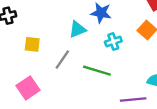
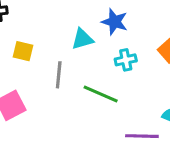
gray line: (62, 60) -> (59, 75), turned -36

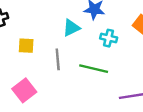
cyan cross: (126, 60) -> (109, 38), turned 35

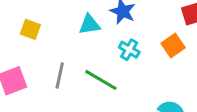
gray line: (58, 59) -> (60, 75), moved

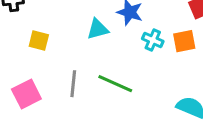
orange square: (173, 46) -> (184, 41), turned 30
cyan cross: (129, 50) -> (153, 40), moved

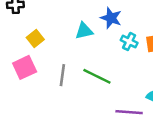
yellow square: (39, 41) -> (35, 38), turned 35
pink square: (26, 94) -> (25, 67), moved

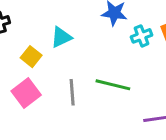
cyan triangle: (84, 31) -> (61, 37), moved
cyan cross: (129, 42) -> (142, 36), turned -35

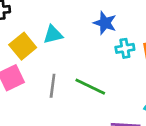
yellow square: (31, 57) -> (23, 46), size x1.4

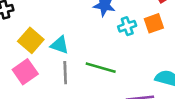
cyan triangle: (53, 35) -> (60, 45), moved, turned 42

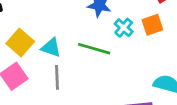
cyan cross: (127, 26) -> (124, 28), turned -30
green line: (101, 68) -> (94, 49), moved

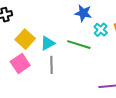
cyan triangle: (51, 48) -> (48, 43), turned -49

